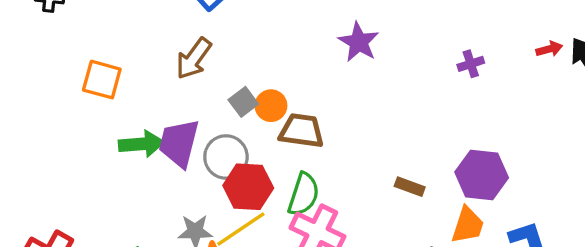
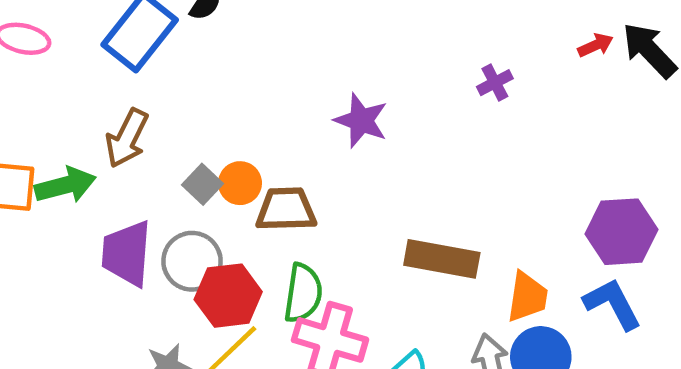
purple star: (359, 42) -> (361, 121), moved
green arrow: (141, 144) -> (65, 185), moved
purple hexagon: (482, 175) -> (621, 232), moved
brown rectangle: (410, 187) -> (442, 259), size x1.8

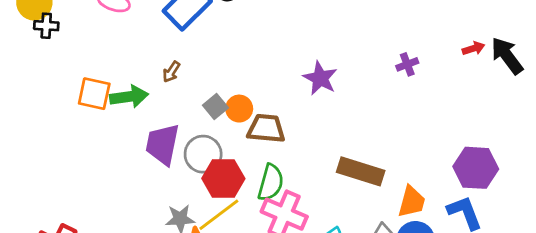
brown arrow: (127, 138) -> (171, 72), size x0.6

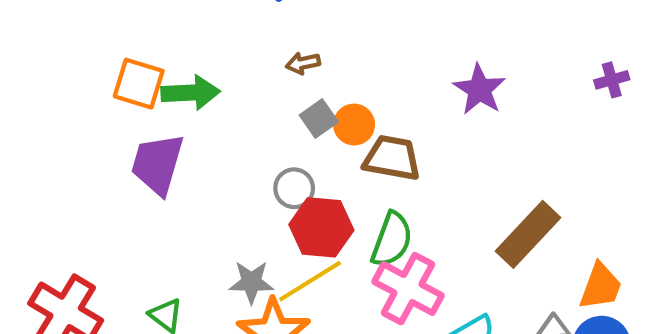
brown arrow: (171, 72) -> (303, 63), moved, turned 40
purple trapezoid: (162, 144) -> (157, 164), moved
gray circle: (203, 154) -> (294, 188), size x0.7
brown rectangle: (361, 171) -> (528, 234), turned -69

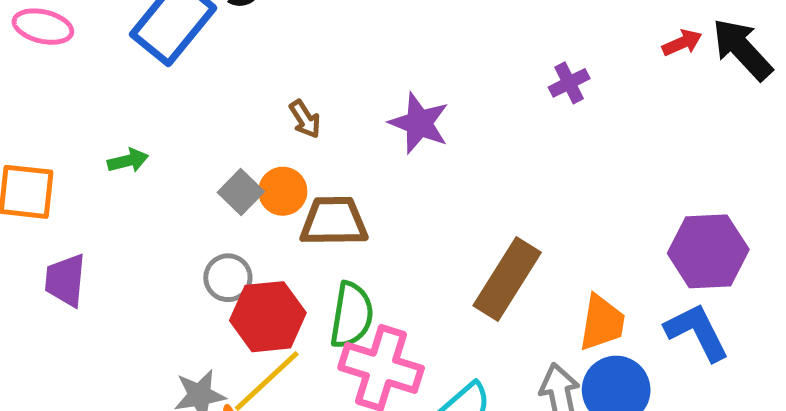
brown arrow: (303, 63) -> (305, 119), moved, turned -100
green arrow: (190, 93) -> (128, 161), moved, size x0.6
purple trapezoid: (157, 164) -> (65, 280), size x0.7

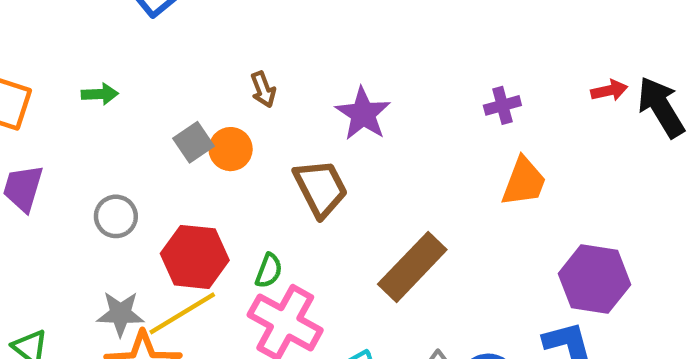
brown trapezoid: (334, 221) -> (321, 188), moved, turned 52
gray circle: (228, 278) -> (116, 216), moved
green semicircle: (352, 315) -> (269, 271), size x0.6
orange trapezoid: (602, 323) -> (524, 182), moved

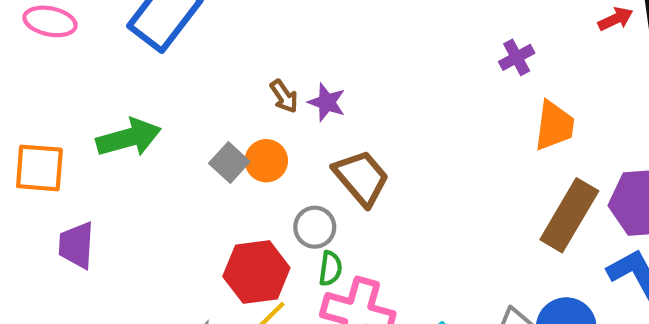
green arrow: (100, 94) -> (129, 138), size x1.8
purple star: (363, 114) -> (327, 102), moved, size x0.7
gray circle: (116, 216) -> (315, 227), moved
brown rectangle: (412, 267) -> (569, 215), moved

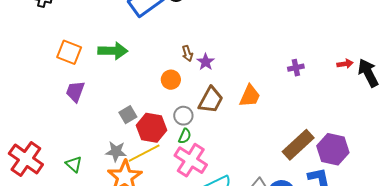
orange trapezoid: (554, 126) -> (250, 96), moved
gray square: (229, 163) -> (128, 115), moved
brown trapezoid: (361, 178) -> (211, 100), turned 52

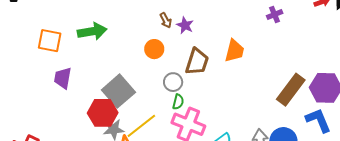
gray square: (128, 115) -> (118, 91), size x1.8
red hexagon: (151, 128) -> (103, 113), moved

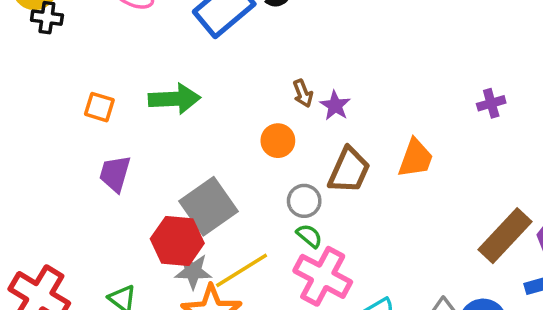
orange square: (50, 41) -> (99, 107), size x0.7
green semicircle: (178, 102) -> (309, 236), turned -70

